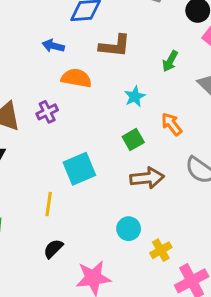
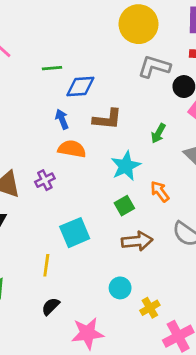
blue arrow: (53, 46) -> (62, 119), moved, turned 54
cyan star: (135, 96) -> (126, 166), size x1.5

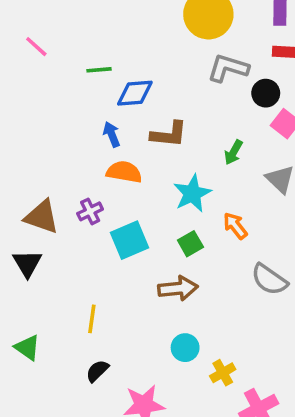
cyan square: (75, 233) -> (130, 240), moved
brown arrow: (137, 241) -> (178, 288), moved

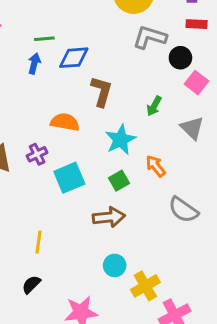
blue arrow: (112, 134) -> (34, 64), moved, turned 36
brown L-shape: (169, 134) -> (101, 91), turned -80
black semicircle: (97, 371) -> (31, 284), moved
yellow cross: (223, 373) -> (145, 286), size x1.4

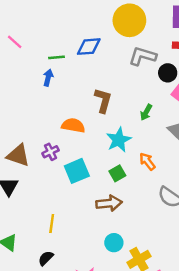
blue diamond: (74, 58) -> (89, 47), moved

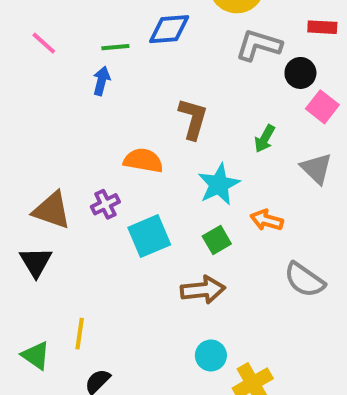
pink line: (15, 42) -> (44, 43), moved
orange arrow: (147, 161) -> (267, 220), turned -36
yellow line: (52, 224) -> (80, 334), moved

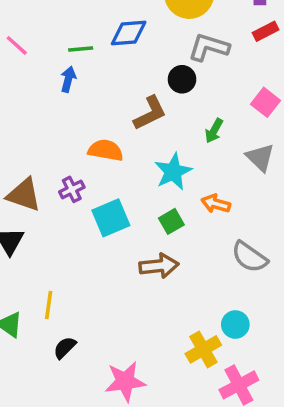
red rectangle: (322, 27) -> (266, 31), turned -30
black circle: (300, 73) -> (182, 79), moved
brown L-shape: (193, 119) -> (150, 113), turned 48
cyan circle: (211, 355) -> (235, 325), moved

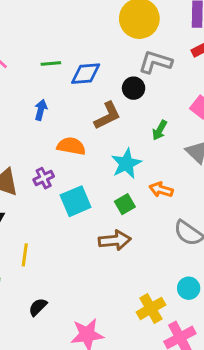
blue diamond: (129, 33) -> (86, 74), moved
blue arrow: (68, 79) -> (41, 110), moved
yellow line: (49, 305) -> (25, 255), moved
cyan circle: (235, 325) -> (189, 288), moved

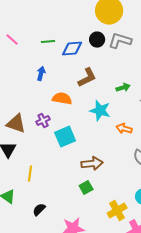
black circle: (134, 88) -> (97, 40), moved
green arrow: (160, 130) -> (123, 88), turned -136
cyan star: (126, 164) -> (100, 111), turned -30
green square: (125, 204) -> (86, 188), moved

